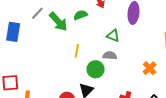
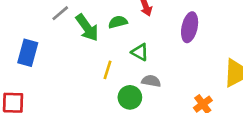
blue rectangle: (13, 32) -> (28, 53), moved
green triangle: (113, 36) -> (140, 52), moved

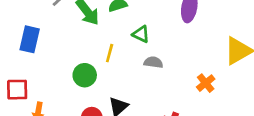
green circle: (130, 97) -> (85, 75), moved

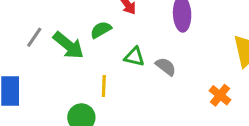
gray semicircle: (153, 62) -> (166, 67), moved, turned 42

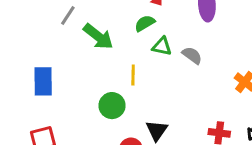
green semicircle: (101, 30) -> (145, 23), moved
gray line: (34, 37) -> (68, 15), moved

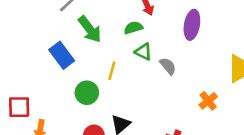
blue rectangle: (43, 81) -> (62, 55), moved, turned -50

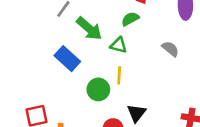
green triangle: (143, 52) -> (119, 45), moved
yellow line: (112, 71) -> (119, 75), moved

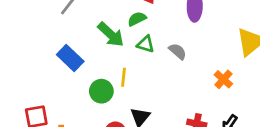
green arrow: (89, 29) -> (111, 34), moved
green triangle: (119, 45) -> (146, 44), moved

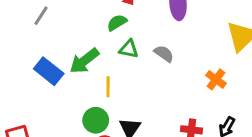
green arrow: (111, 34) -> (84, 61), moved, turned 104
green circle: (101, 91) -> (96, 120), moved

